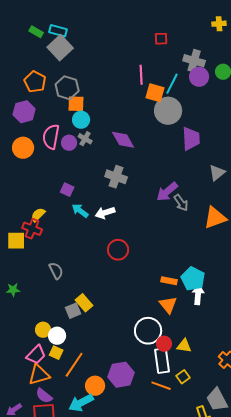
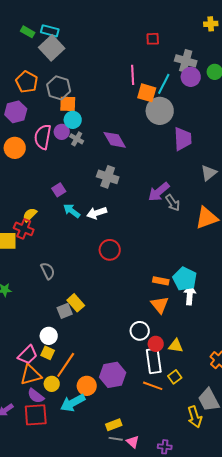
purple circle: (69, 143) -> (62, 132), moved
purple square: (67, 190) -> (59, 190), turned 32
yellow circle: (43, 330) -> (52, 384), moved
white circle: (148, 331) -> (140, 331), size x0.7

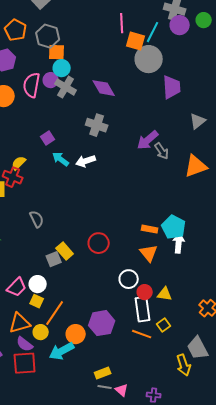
gray cross: (77, 139) -> (66, 87), size x1.5
red circle: (110, 250) -> (99, 243), moved
pink trapezoid: (28, 355) -> (17, 287), moved

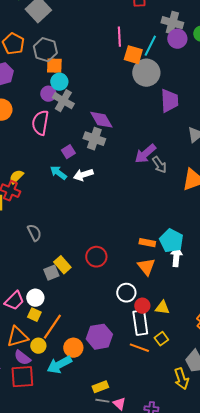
pink semicircle: (32, 85) -> (40, 123), moved
purple diamond: (104, 88) -> (101, 120), moved
purple square: (48, 138) -> (68, 152), moved

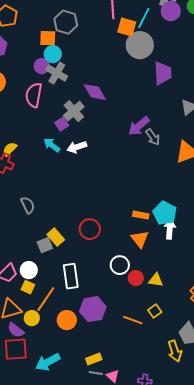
gray hexagon: (45, 50) -> (66, 22), moved
gray cross: (94, 139) -> (74, 111), moved, turned 30
white rectangle: (140, 323) -> (71, 276), moved
cyan arrow: (59, 365) -> (48, 362), moved

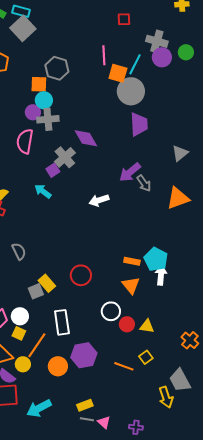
gray cross: (57, 73) -> (48, 119), turned -35
purple trapezoid: (163, 73) -> (139, 124), moved
white arrow: (77, 147) -> (99, 200), moved

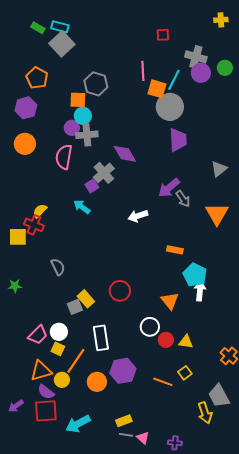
orange triangle: (178, 198) -> (217, 214), turned -40
orange rectangle: (132, 261) -> (175, 250), moved

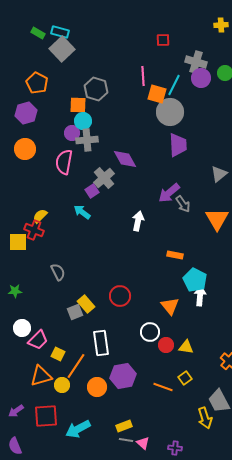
white arrow: (138, 216) -> (138, 221), turned 120
white circle: (59, 332) -> (22, 328), moved
purple semicircle: (46, 392) -> (15, 446), moved, turned 30

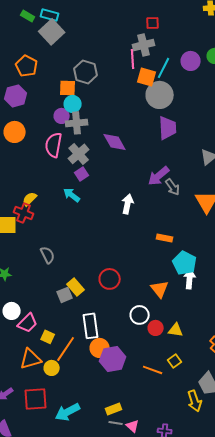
gray cross: (196, 62) -> (144, 45), moved, turned -30
gray cross: (104, 178) -> (79, 154), moved
orange circle: (97, 387) -> (100, 348), moved

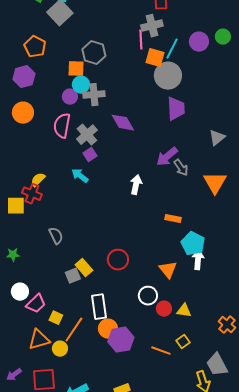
gray cross: (77, 123) -> (94, 95), moved

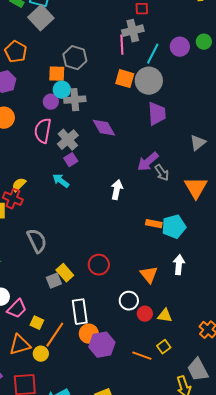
orange square: (155, 58) -> (125, 79), moved
gray semicircle: (56, 236) -> (37, 241), size x1.4
cyan pentagon: (193, 244) -> (174, 227), moved, turned 30

